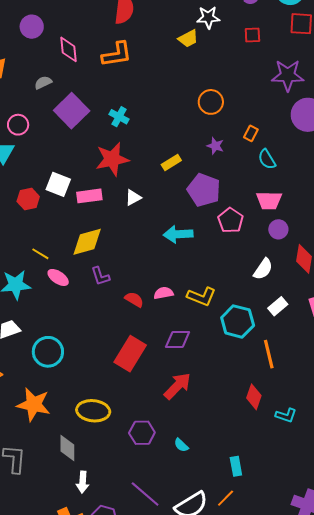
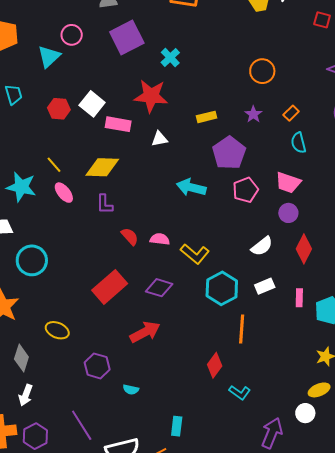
yellow ellipse: (93, 411) -> (57, 330), size x0.7
cyan semicircle: (181, 445) -> (131, 389), turned -49

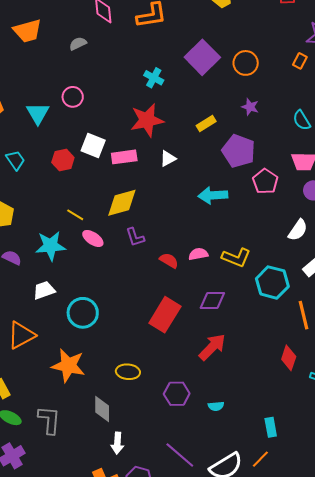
pink circle: (72, 35) -> (73, 97), moved
purple square: (127, 38) -> (202, 57), moved
orange rectangle: (291, 113) -> (300, 61), moved

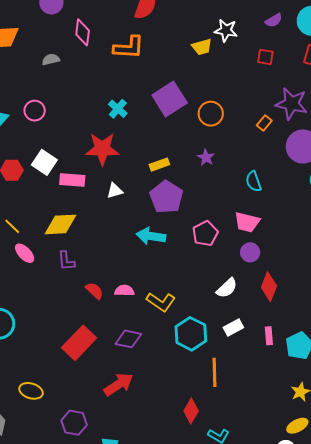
purple pentagon: (239, 151) -> (166, 197), moved

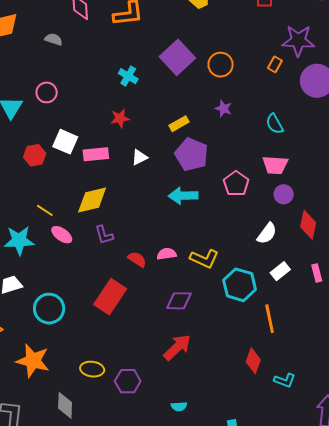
gray semicircle: (51, 59) -> (54, 39), turned 42
red star: (102, 149) -> (120, 118), size x0.6
red rectangle: (79, 343) -> (110, 297), moved
purple hexagon: (74, 423) -> (128, 381), moved

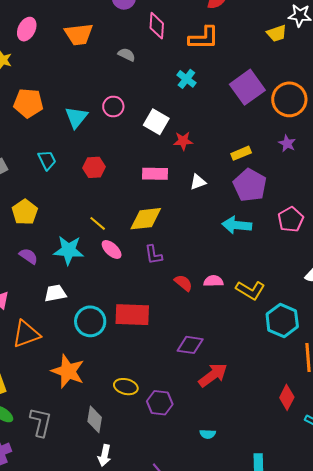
orange circle: (221, 65) -> (289, 99), size x1.4
cyan cross: (128, 76) -> (186, 79), moved
white square: (65, 142) -> (156, 122), moved
red rectangle: (110, 297) -> (132, 315), moved, turned 52
purple diamond: (179, 301) -> (190, 345), moved

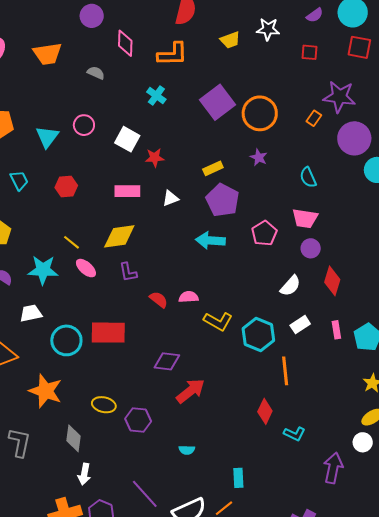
yellow trapezoid: (277, 33) -> (230, 40), moved
yellow L-shape: (250, 290) -> (218, 321), moved

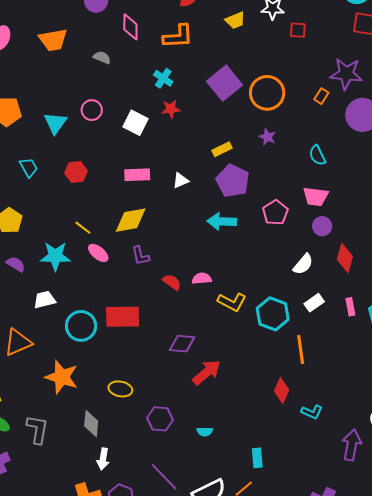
red square: (309, 52) -> (298, 30), moved
red star: (155, 158) -> (171, 109), moved
purple hexagon: (138, 420) -> (160, 419), moved

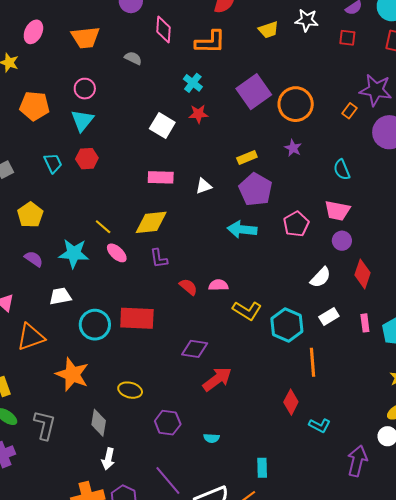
red square: (298, 30) -> (347, 38), moved
pink circle: (92, 110) -> (85, 89), moved
red hexagon: (76, 172) -> (87, 159), moved

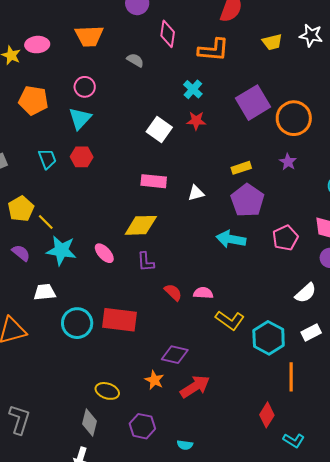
pink ellipse: (33, 32) -> (37, 45), moved, turned 55
yellow line: (103, 227) -> (46, 222), moved
orange star: (72, 374) -> (154, 380), moved, size x0.6
gray diamond: (99, 423) -> (89, 423), moved

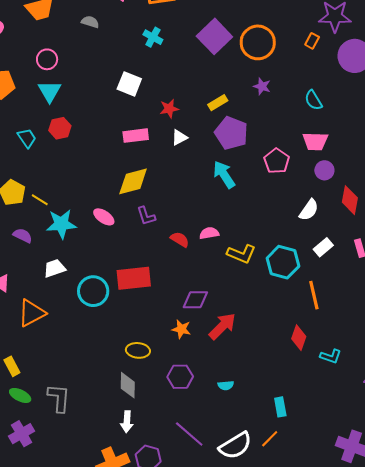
red star: (196, 121) -> (169, 109), moved
cyan arrow: (231, 239) -> (224, 175), turned 60

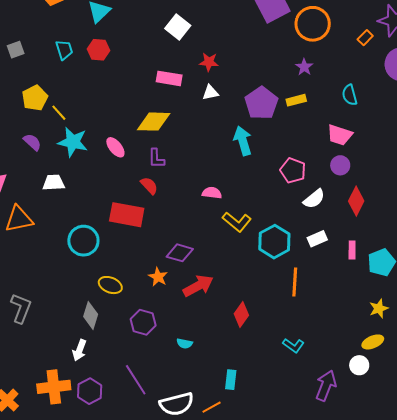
yellow rectangle: (218, 103) -> (296, 100), moved
pink pentagon: (277, 161) -> (293, 170), moved, turned -30
red semicircle: (180, 239) -> (149, 186), moved
cyan circle: (93, 291) -> (83, 241), moved
red diamond: (299, 338) -> (241, 314), moved

